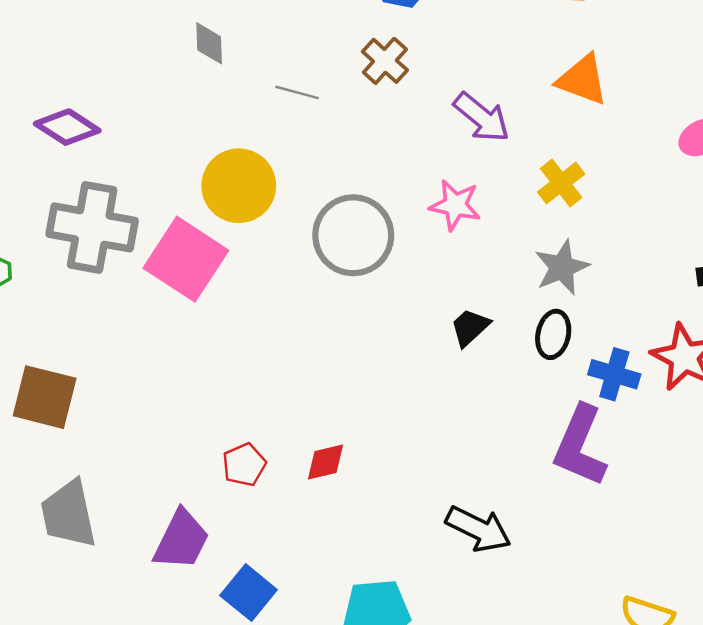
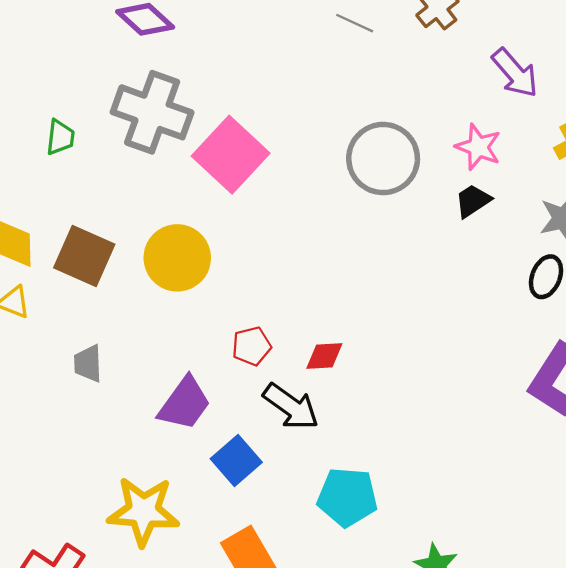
yellow circle: (239, 186) -> (177, 258), moved
black trapezoid: (470, 327) -> (473, 201), moved
gray trapezoid: (69, 514) -> (88, 364), size x0.6
black arrow: (478, 529) -> (291, 407), moved

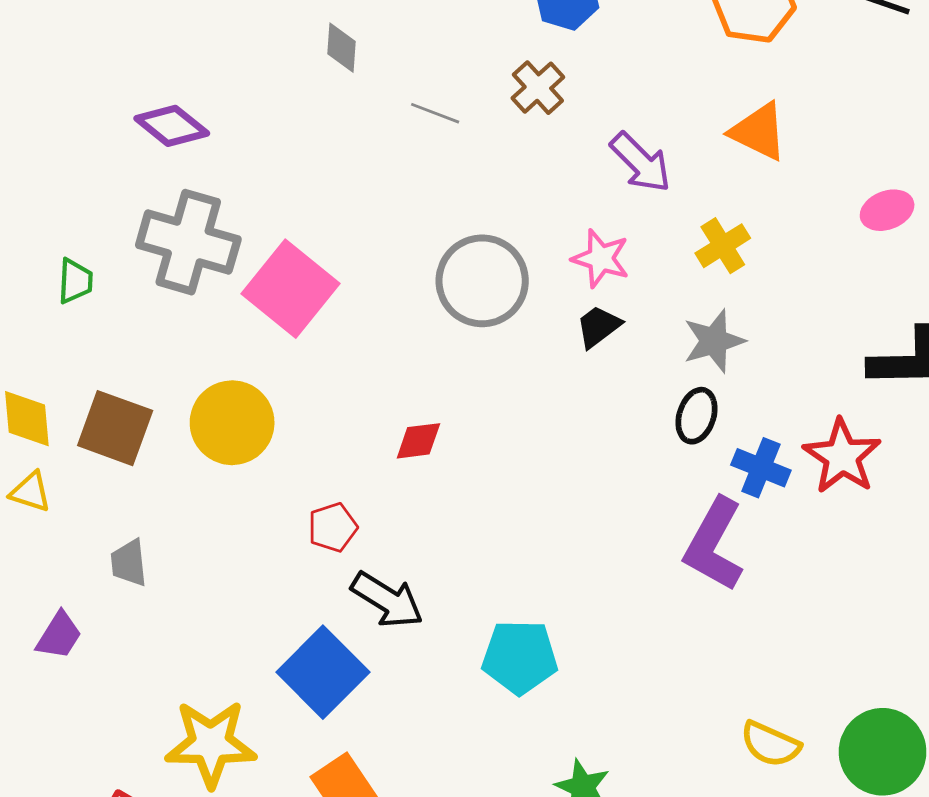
red diamond: (324, 356) -> (418, 441), moved
purple trapezoid: (184, 404) -> (59, 636), moved, size x0.7
blue square: (236, 460) -> (323, 672), size x1.4
cyan pentagon: (347, 497) -> (520, 657), moved

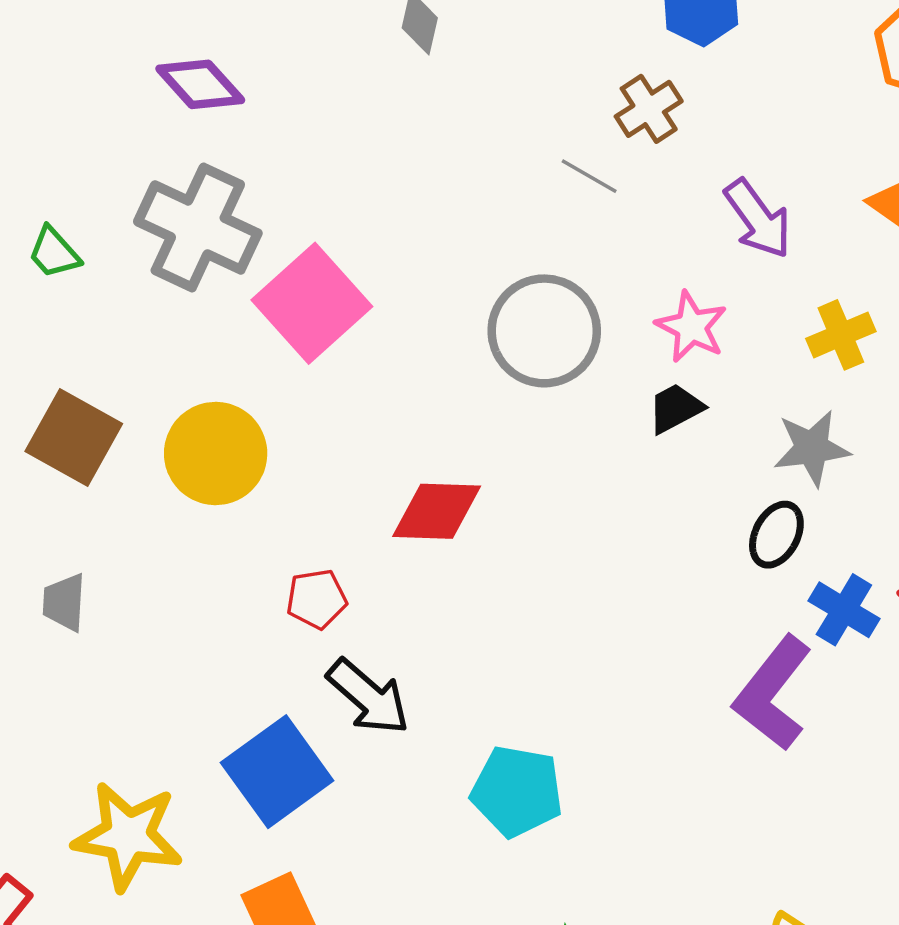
gray line: (435, 113) -> (589, 176), moved
green trapezoid: (75, 281) -> (54, 253), turned 126
red diamond: (418, 441) -> (437, 511), size x1.5

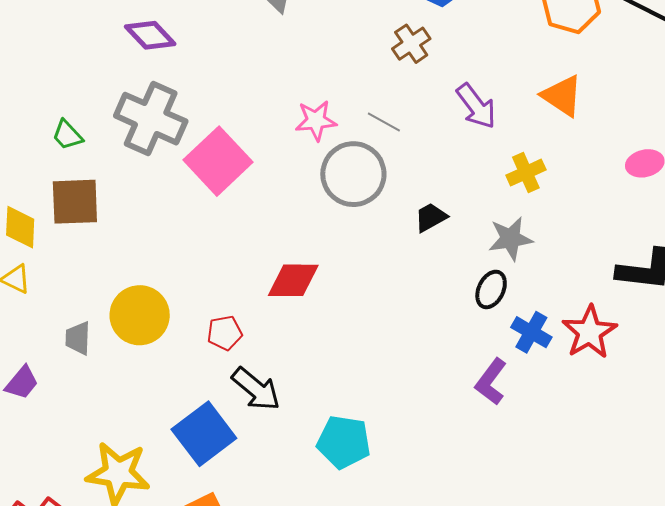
gray line: (589, 176) -> (384, 122), moved
pink star: (691, 327) -> (316, 120), moved, turned -30
brown square: (74, 437) -> (75, 202), moved, turned -30
yellow circle: (216, 454) -> (140, 315), moved
purple L-shape: (773, 693) -> (491, 382), size x0.7

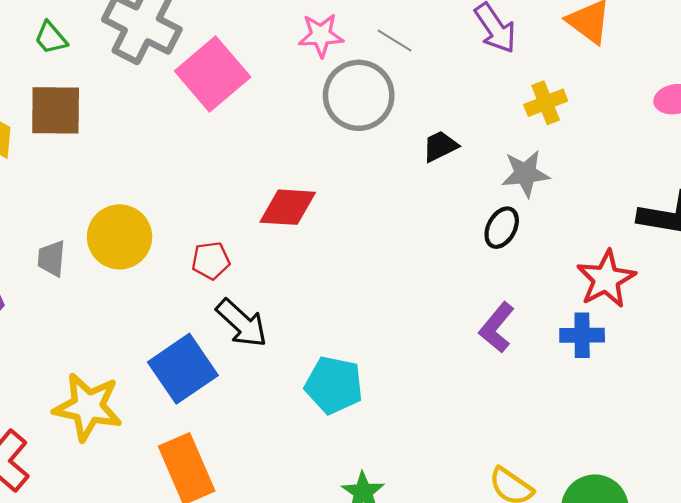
blue cross: (531, 332) -> (582, 335), moved, turned -33

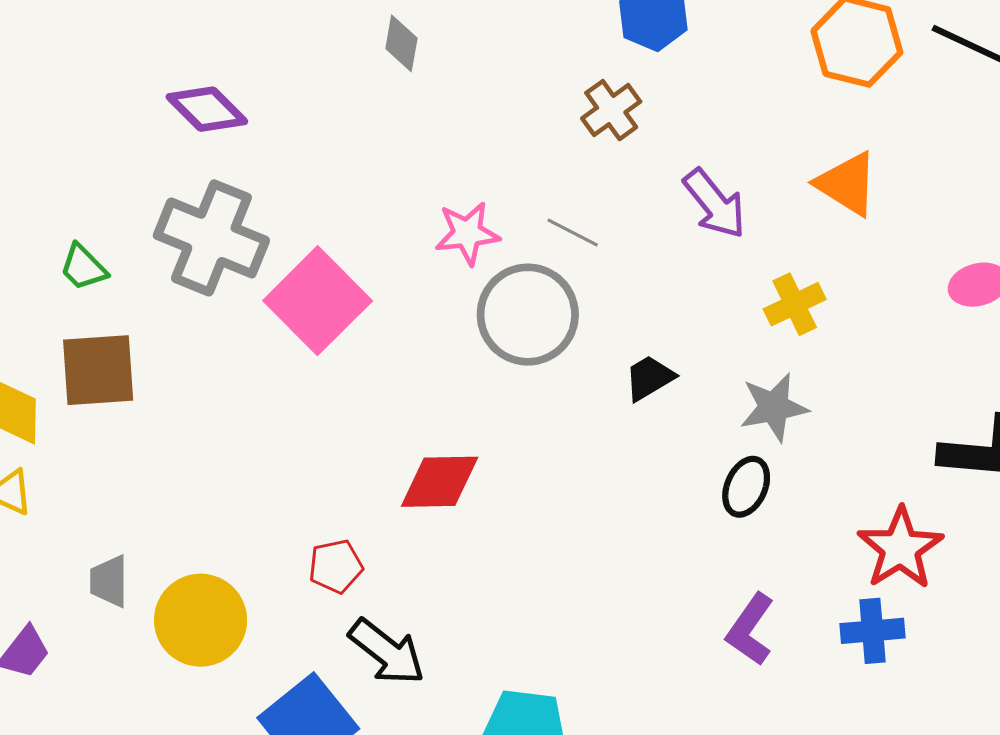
yellow circle: (120, 237) -> (201, 620), moved

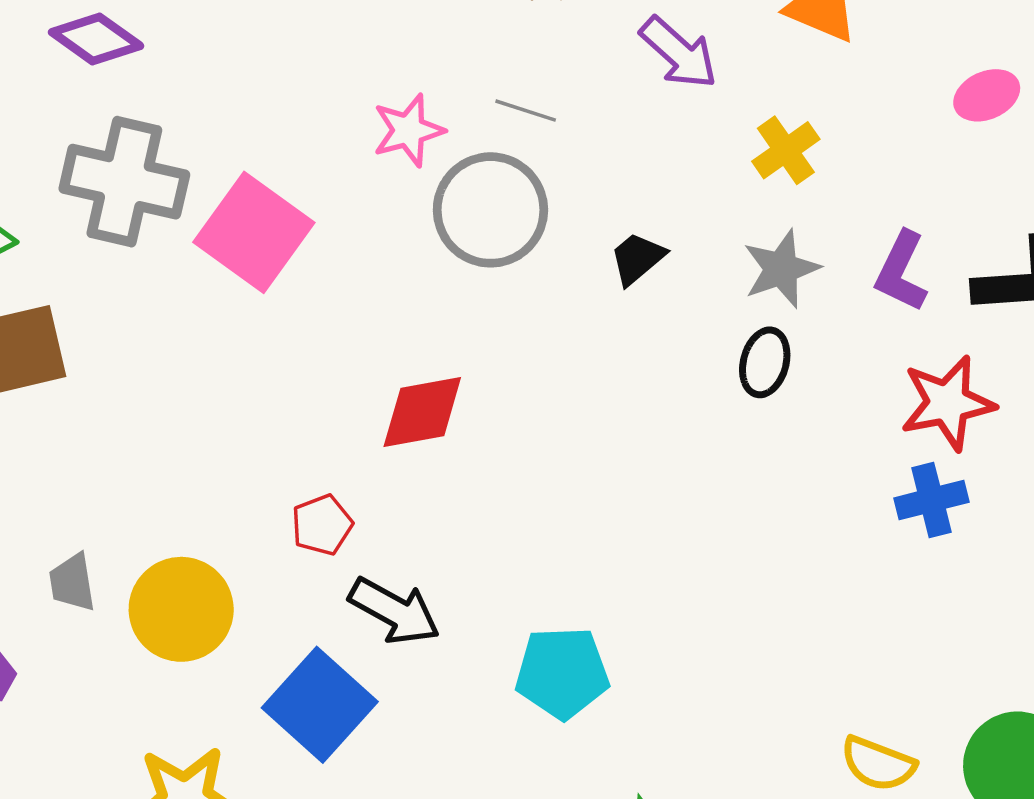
red star: (900, 548) -> (948, 403), turned 30
purple L-shape: (750, 629) -> (901, 271), moved

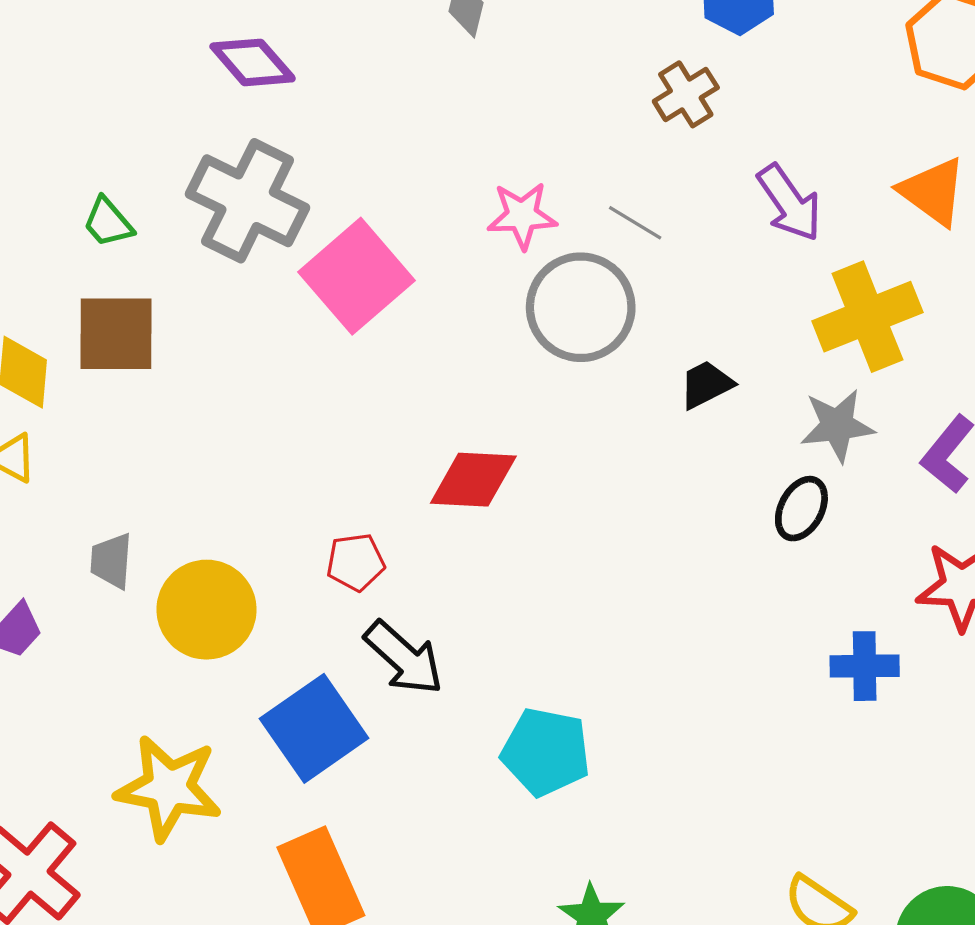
yellow cross: (786, 150) -> (867, 317), size x1.6
blue cross: (931, 500) -> (865, 666), moved

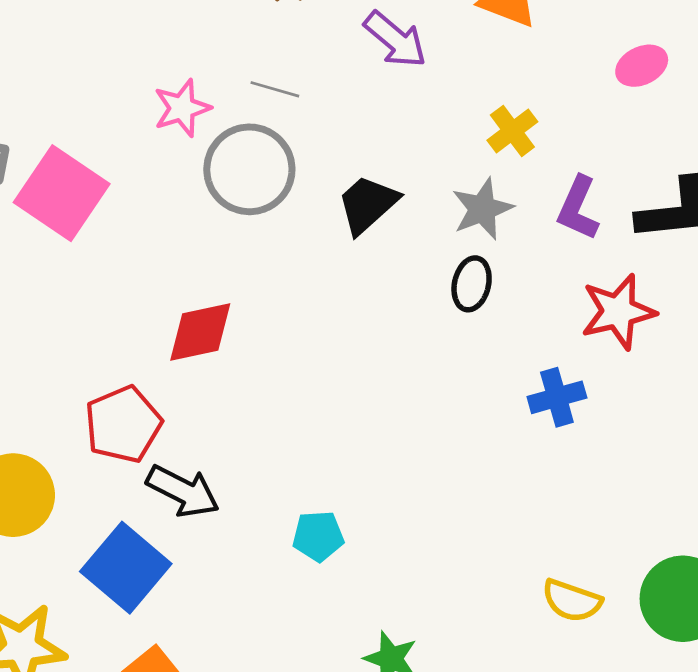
yellow cross: (867, 317) -> (512, 131), moved, size x0.6
black trapezoid: (706, 384) -> (368, 204), size x1.4
red pentagon: (356, 562) -> (123, 424), size x1.6
cyan pentagon: (546, 752) -> (318, 536), size x0.7

